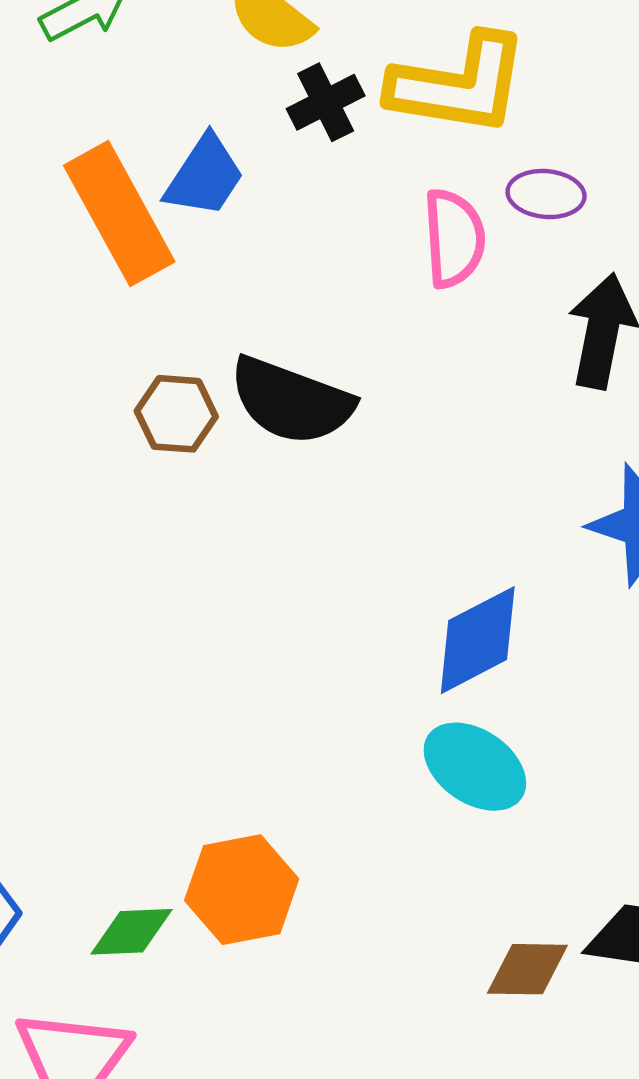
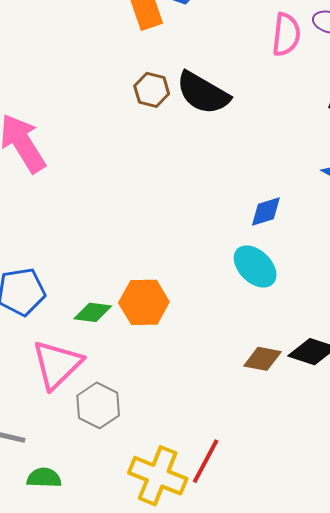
blue diamond: (478, 640) -> (266, 212), size x0.7

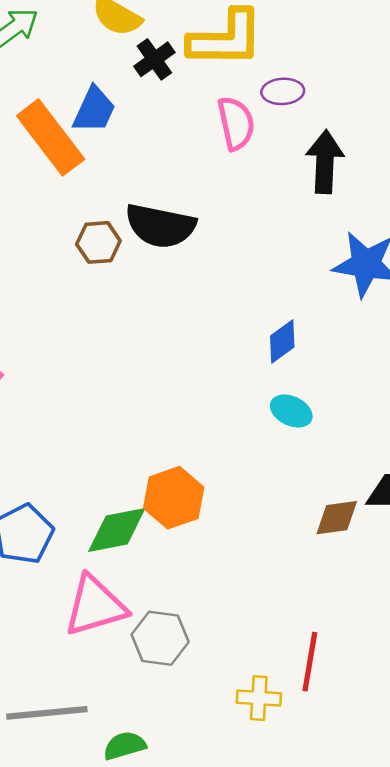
cyan ellipse: (255, 266) -> (291, 411), size x0.7
green diamond: (93, 312) -> (117, 530), size x1.4
pink triangle: (57, 364) -> (95, 606), turned 46
yellow cross: (158, 476) -> (259, 698), size x0.6

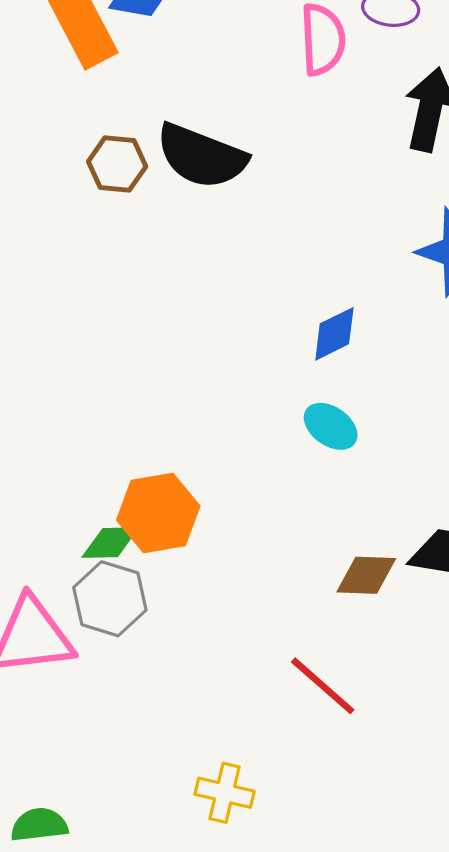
green diamond: (117, 530) -> (110, 543), moved, size x0.7
gray hexagon: (160, 638) -> (110, 599), moved
red line: (310, 662) -> (323, 686), moved, turned -68

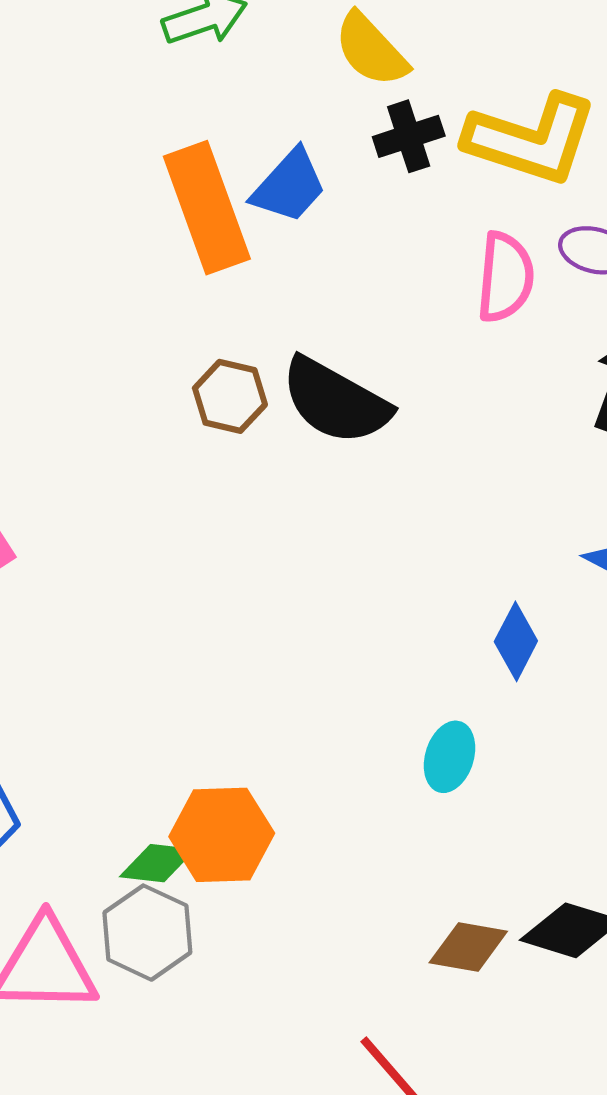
blue diamond: (334, 334) -> (516, 641), moved, turned -44
cyan ellipse: (331, 426) -> (450, 757), turned 64

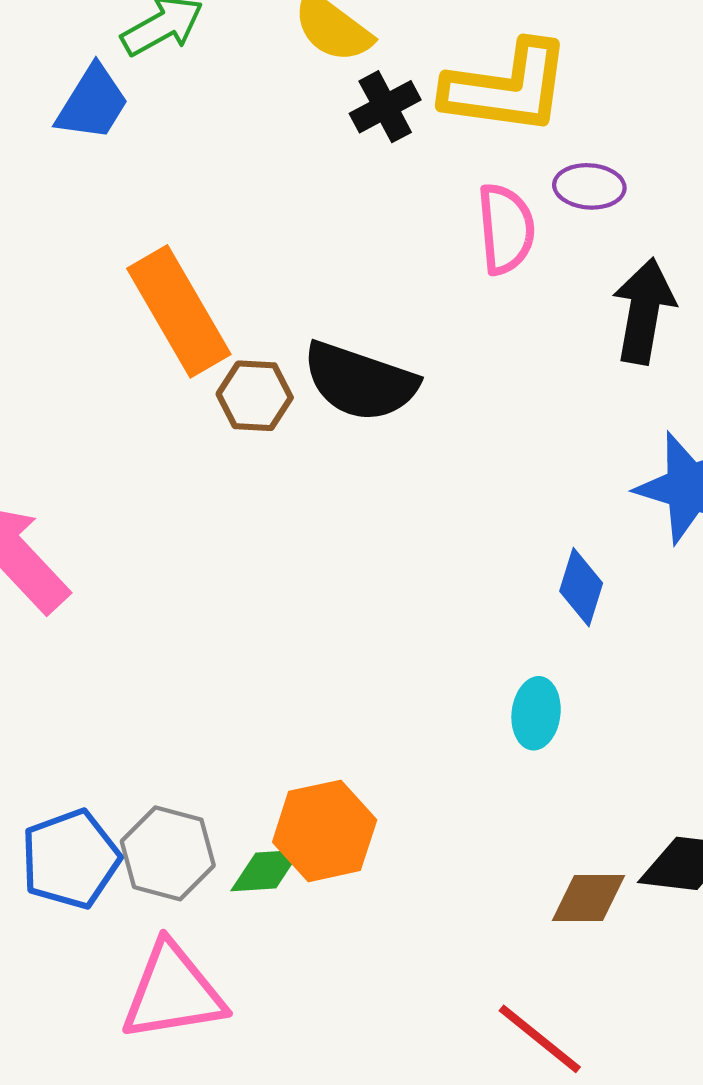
blue trapezoid: (289, 186) -> (92, 103), moved
orange rectangle: (207, 208) -> (179, 311), moved
gray hexagon: (147, 933) -> (168, 853), moved

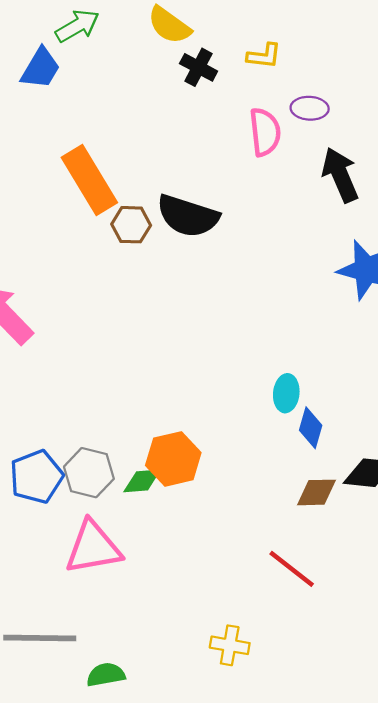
yellow L-shape: (507, 88) -> (264, 56), size x0.5
black cross: (385, 107) -> (199, 67), turned -33
black arrow: (644, 311) -> (340, 175), turned -32
blue diamond: (581, 587) -> (311, 428), moved

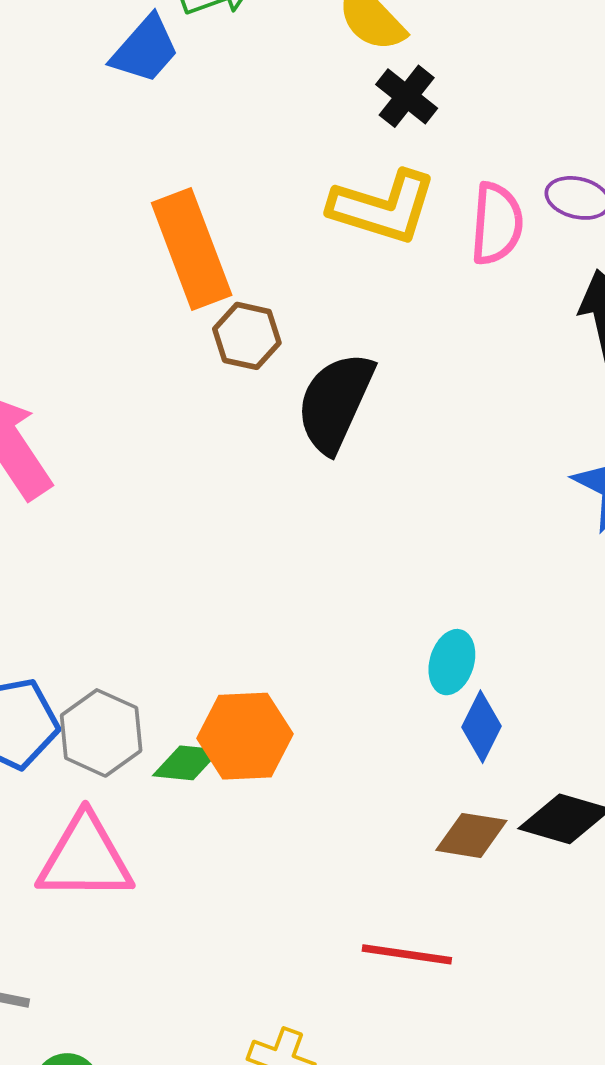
yellow L-shape: (264, 56) -> (383, 207), moved, size x1.8
black semicircle: (188, 216) -> (335, 402), moved, turned 86
red line: (292, 569) -> (407, 954), turned -40

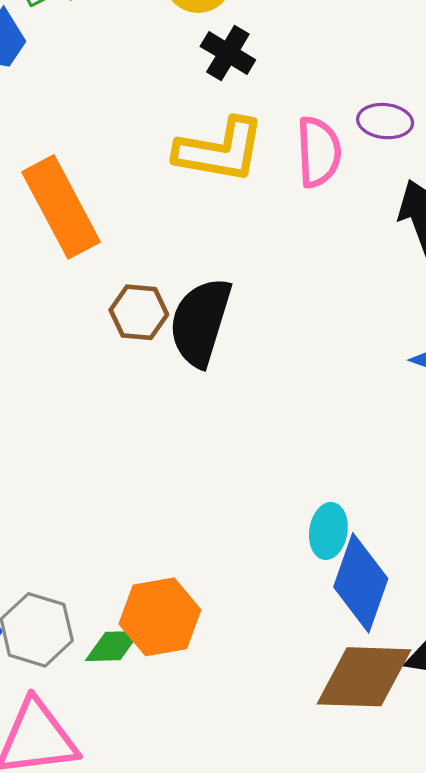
brown hexagon: (247, 336) -> (139, 312), moved
blue diamond: (482, 727) -> (361, 583), size x1.6
brown diamond: (471, 835) -> (364, 677), size x1.6

